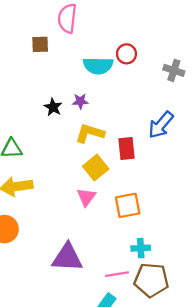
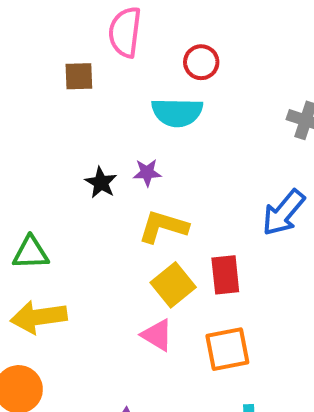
red circle: (126, 54) -> (201, 62), moved
red rectangle: (126, 149) -> (225, 275), moved
pink triangle: (86, 197) -> (157, 335), turned -36

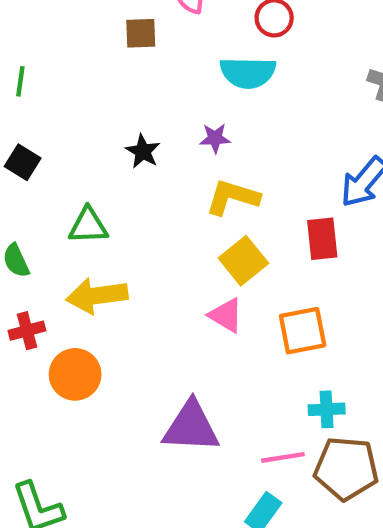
black star: (101, 183) -> (143, 151), moved
red rectangle: (225, 275) -> (322, 239), moved

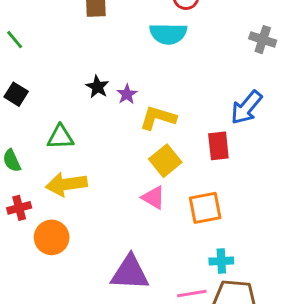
green line: (20, 81) -> (15, 40), turned -48
purple star: (215, 138) -> (127, 94), moved, turned -30

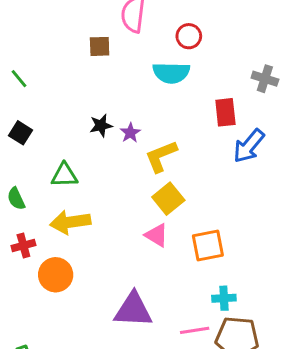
black star: (97, 87) -> (101, 125), turned 30
yellow L-shape: (158, 118) -> (161, 156), turned -39
red rectangle: (218, 146) -> (225, 112), moved

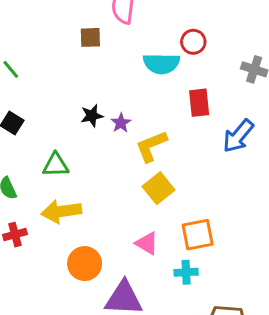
red circle: (189, 36) -> (193, 42), moved
red rectangle: (225, 112) -> (199, 103), moved
pink triangle: (157, 235) -> (147, 243), moved
orange circle: (56, 275) -> (85, 264), moved
cyan cross: (224, 298) -> (186, 272), moved

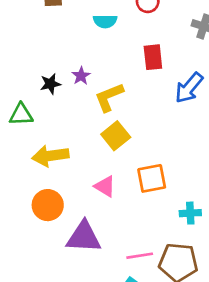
cyan semicircle: (161, 64) -> (105, 21), moved, size x0.7
black star: (92, 116) -> (50, 84), moved
yellow arrow: (61, 211) -> (50, 156), moved
cyan cross: (186, 272) -> (190, 213), moved

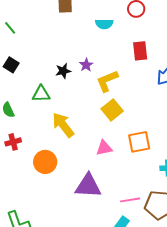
yellow arrow: (50, 156) -> (63, 125), turned 60
pink triangle: (105, 186) -> (104, 148), turned -42
orange circle: (48, 205) -> (45, 162), moved

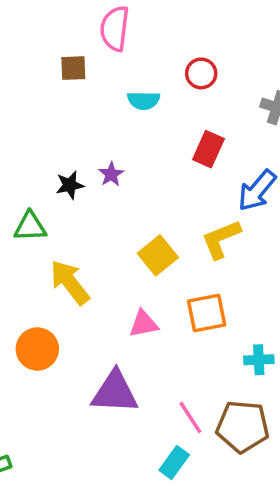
red rectangle: (140, 51) -> (208, 149), turned 30
yellow L-shape: (107, 81) -> (221, 239), moved
pink line: (130, 200) -> (190, 417), turned 66

